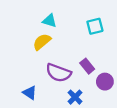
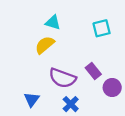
blue triangle: (30, 93) -> (32, 99), turned 32
blue cross: (75, 97) -> (71, 104), moved

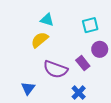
purple circle: (112, 88) -> (100, 49), moved
blue cross: (71, 104) -> (79, 93), moved

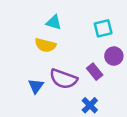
yellow semicircle: (40, 40) -> (45, 45), turned -126
blue triangle: (28, 88) -> (36, 86), moved

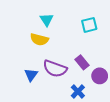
cyan triangle: (54, 22) -> (47, 20), turned 40
purple circle: (114, 56) -> (100, 76), moved

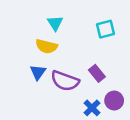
blue triangle: (31, 75) -> (38, 72), moved
purple circle: (100, 76) -> (114, 101), moved

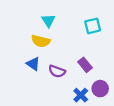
blue triangle: (38, 72) -> (33, 64), turned -32
purple semicircle: (65, 81) -> (57, 71), size x0.7

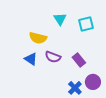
cyan triangle: (48, 21) -> (60, 19), moved
purple semicircle: (57, 71) -> (53, 57), moved

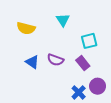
cyan square: (86, 24) -> (89, 41), moved
yellow semicircle: (38, 38) -> (26, 28), moved

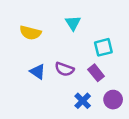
blue cross: (79, 92) -> (83, 101), moved

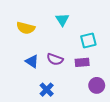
purple rectangle: (96, 73) -> (82, 62), turned -56
blue cross: (83, 101) -> (47, 90), moved

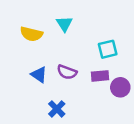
cyan triangle: (62, 20) -> (64, 24), moved
purple circle: (97, 85) -> (120, 87), moved

